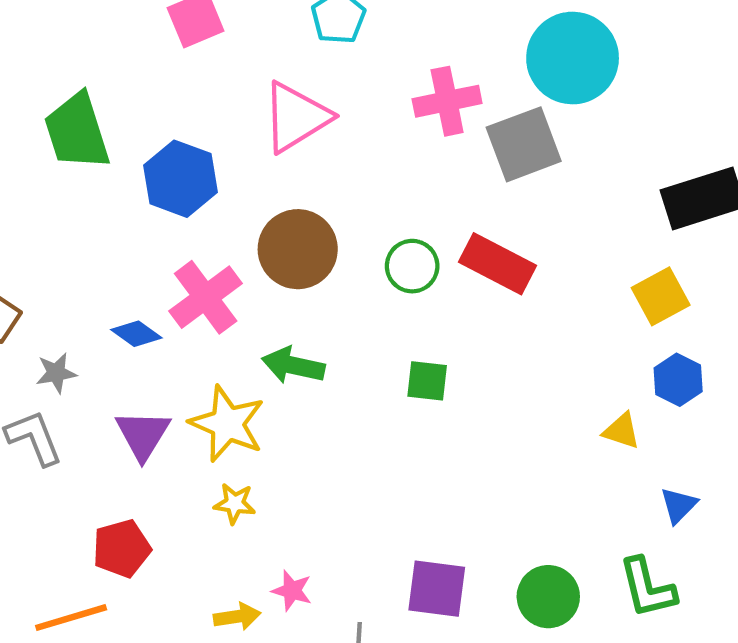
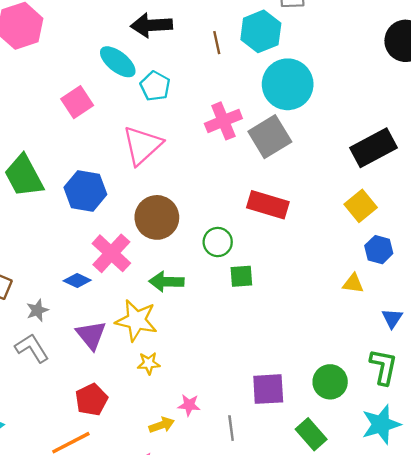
green circle: (412, 266) -> (218, 242), moved
green L-shape: (647, 588) -> (383, 367), turned -144

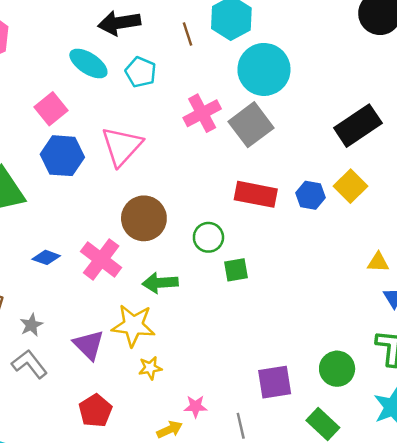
cyan pentagon: (155, 86) -> (141, 72), moved
blue hexagon: (85, 191) -> (62, 156), moved
blue hexagon: (379, 250) -> (311, 195), moved
blue diamond: (77, 281) -> (46, 257), moved
yellow triangle: (353, 284) -> (378, 262), moved

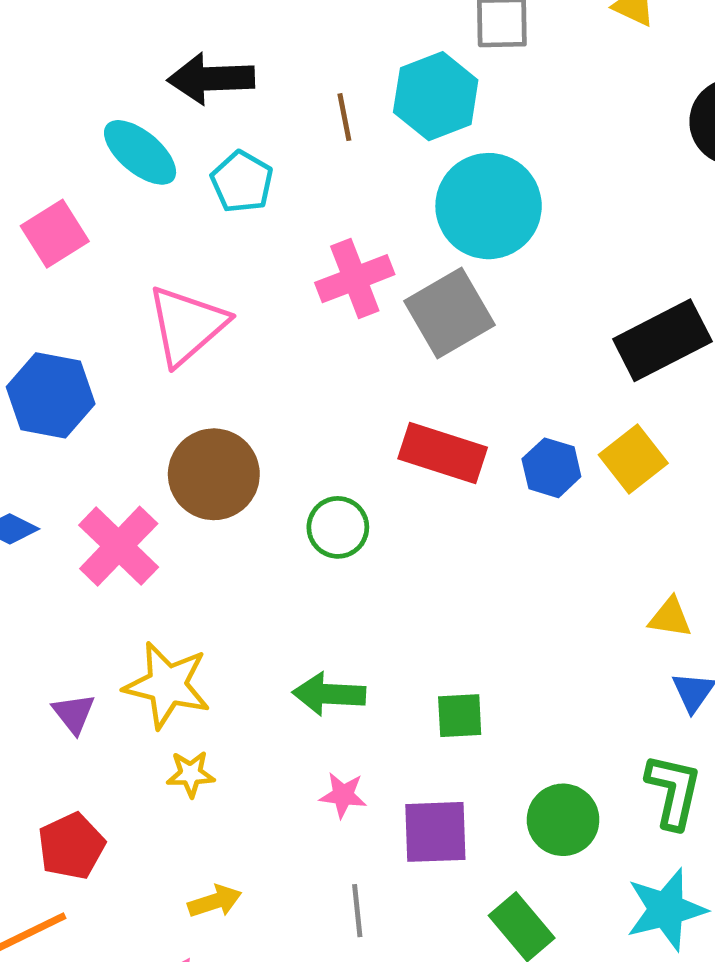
blue hexagon: (62, 156) -> (51, 395), moved
green square: (236, 270) -> (460, 716), moved
green arrow: (160, 283) -> (329, 694), moved
purple triangle: (89, 345) -> (74, 713), size x0.7
pink star: (196, 407) -> (343, 795), moved

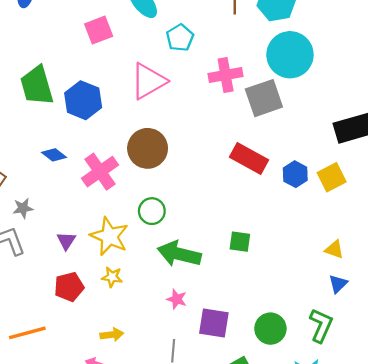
cyan pentagon: (242, 182) -> (180, 38), moved
green circle: (338, 527) -> (152, 211), moved
green arrow: (329, 694) -> (179, 254), size x1.4
green square: (460, 716) -> (240, 242), moved
red pentagon: (71, 846) -> (69, 287), moved

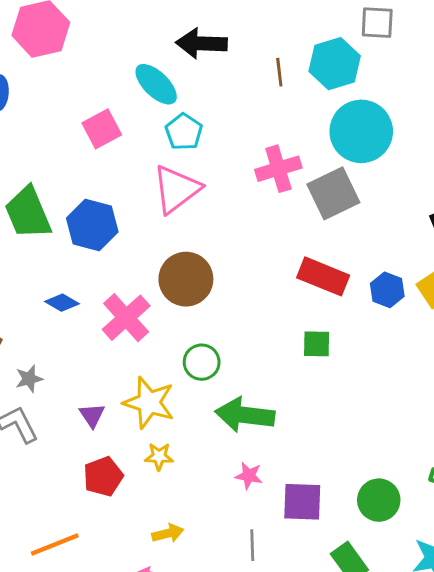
cyan pentagon: (180, 38) -> (184, 132), moved
green square: (240, 242) -> (317, 344), moved

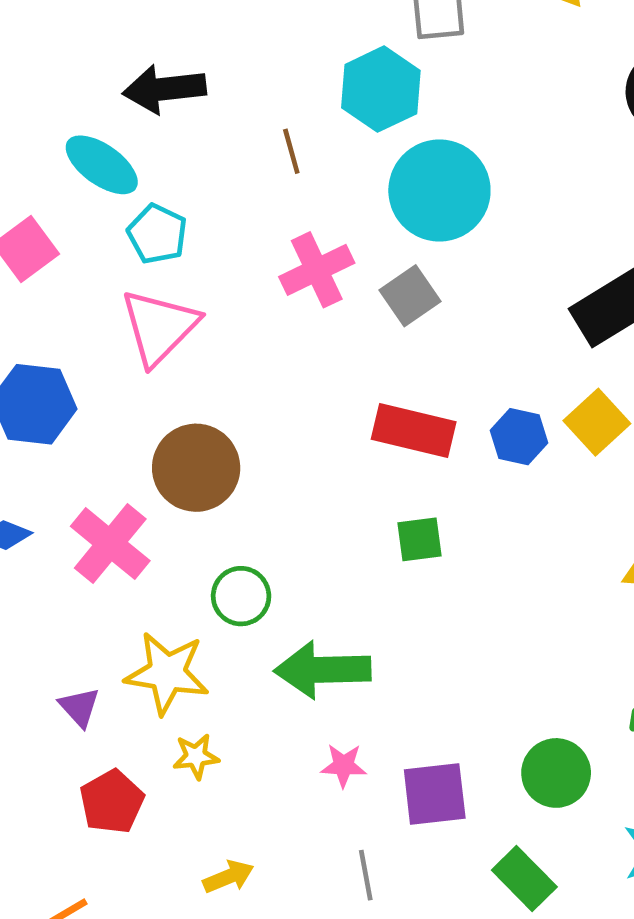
brown line: (279, 72) -> (291, 151), moved
gray square: (333, 193) -> (410, 296), size x0.7

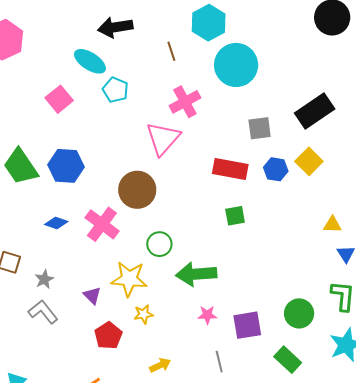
gray square: (410, 296) -> (260, 128), moved, turned 30
pink triangle: (159, 327) -> (163, 138), moved

